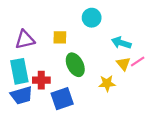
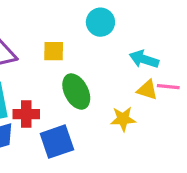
pink line: (138, 61) -> (168, 87), turned 40
yellow triangle: (123, 64) -> (147, 90), turned -32

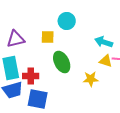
cyan circle: (100, 22) -> (67, 21), moved
blue square: (57, 142) -> (38, 99), moved, turned 30

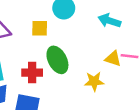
cyan arrow: (104, 42) -> (109, 21), moved
red cross: (31, 76) -> (32, 73), moved

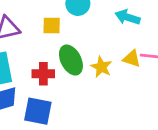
yellow star: (94, 81) -> (101, 67), moved, turned 30

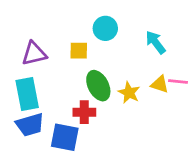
cyan arrow: (128, 17) -> (156, 42), turned 35
red cross: (43, 74) -> (84, 112), moved

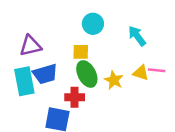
yellow square: (79, 51) -> (81, 52), moved
blue trapezoid: (30, 125) -> (45, 74), moved

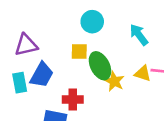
blue trapezoid: (45, 74) -> (42, 75), turned -45
green ellipse: (87, 74) -> (100, 66), moved
cyan rectangle: (24, 81) -> (20, 83), size x0.7

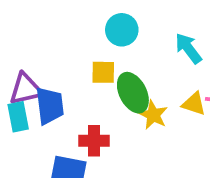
purple triangle: (26, 45) -> (26, 89), moved
blue trapezoid: (42, 75) -> (50, 106), turned -36

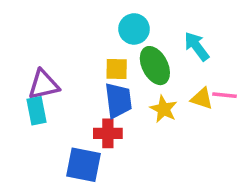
green ellipse: (133, 93) -> (155, 66), moved
blue trapezoid: (50, 106) -> (118, 100), moved

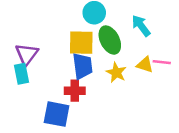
yellow square: (117, 69) -> (81, 43), size x1.5
purple triangle: (44, 85) -> (27, 54), turned -40

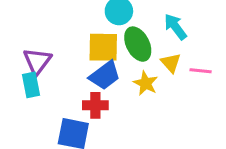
yellow triangle: (145, 65) -> (171, 63), moved, turned 30
blue trapezoid: (83, 66) -> (105, 75), turned 60

